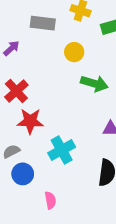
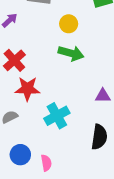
green arrow: (94, 83) -> (71, 53), moved
blue circle: (23, 174) -> (20, 155), moved

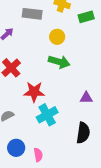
red star: (27, 89) -> (34, 92), moved

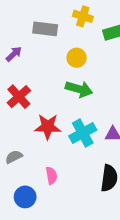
cyan cross: (47, 115) -> (83, 133), moved
pink semicircle: (38, 155) -> (51, 176), moved

